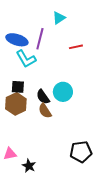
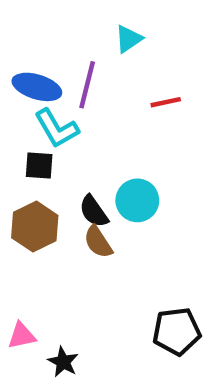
black square: (18, 87) -> (39, 165), moved

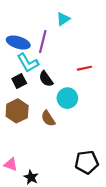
red line: (166, 102) -> (84, 68), moved
black square: (39, 165) -> (19, 81), turned -32
black semicircle: (94, 211) -> (46, 79), moved
pink triangle: (22, 336) -> (11, 164), turned 32

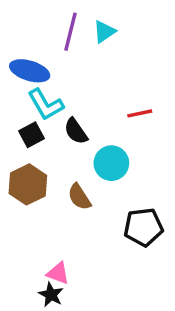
purple line: (43, 41) -> (71, 32), moved
black pentagon: (87, 162) -> (143, 227), moved
pink triangle: (11, 164) -> (58, 273), moved

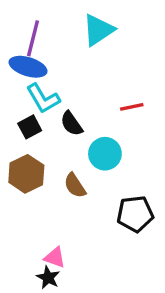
purple line: (71, 32) -> (33, 38), moved
cyan triangle: (104, 32) -> (98, 30), size x1.5

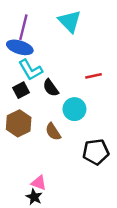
cyan triangle: (98, 30) -> (70, 21), turned -40

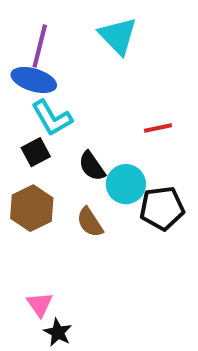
black semicircle: (51, 88) -> (92, 166), moved
black pentagon: (96, 152) -> (162, 208), moved
pink triangle: (39, 183) -> (40, 304), moved, turned 35

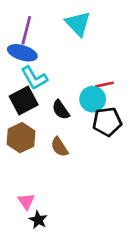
black square: (36, 152) -> (24, 101), size x1.5
cyan circle: (126, 184) -> (93, 99), moved
black pentagon: (162, 208) -> (107, 122), moved

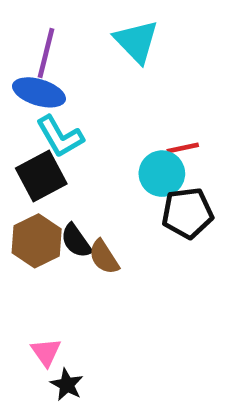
black semicircle: (61, 110) -> (76, 241), moved

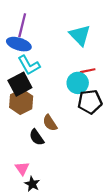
cyan triangle: (136, 41) -> (80, 35), moved
brown hexagon: (37, 241) -> (21, 102), moved
black semicircle: (76, 241) -> (37, 137), moved

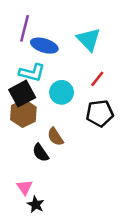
blue ellipse: (19, 44) -> (44, 46), moved
cyan L-shape: (29, 65) -> (32, 73), turned -45
red line: (88, 71) -> (97, 79), turned -40
cyan circle: (78, 83) -> (62, 92), moved

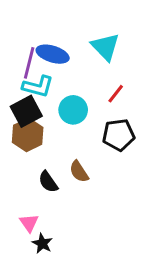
purple line: (25, 28) -> (29, 63), moved
brown semicircle: (55, 137) -> (79, 172), moved

